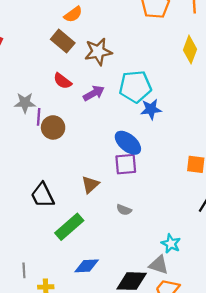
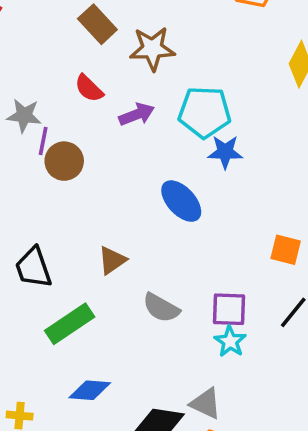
purple square: (126, 164) -> (229, 309), moved
gray semicircle: (124, 210) -> (161, 308), size x1.5
cyan star: (171, 244) -> (230, 341), moved

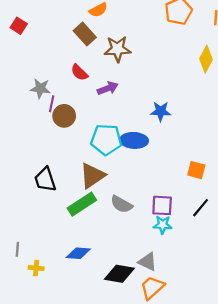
cyan pentagon: (205, 112) -> (106, 140), moved
blue ellipse: (181, 201) -> (134, 140), turned -45
brown triangle: (112, 260) -> (92, 176), size x1.5
green rectangle: (70, 324) -> (82, 204), moved
cyan star: (230, 341) -> (163, 225), turned -30

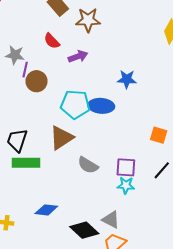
black trapezoid: (45, 180) -> (17, 140), turned 35
green rectangle: (82, 204) -> (26, 163), moved, turned 32
black diamond: (119, 274) -> (84, 230), turned 32

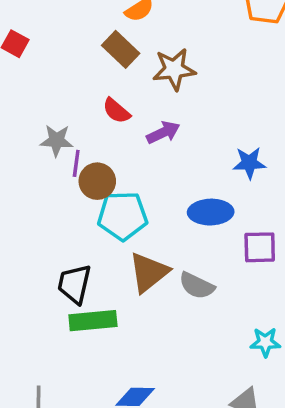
cyan pentagon: (75, 104) -> (123, 216), moved
gray semicircle: (88, 165) -> (197, 286), moved
purple square: (126, 167) -> (260, 247), moved

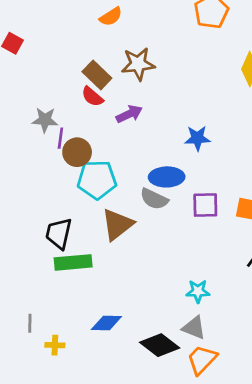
brown rectangle: (121, 49) -> (97, 75), moved
gray semicircle: (197, 286) -> (154, 199), moved
cyan star: (265, 342) -> (198, 291), moved

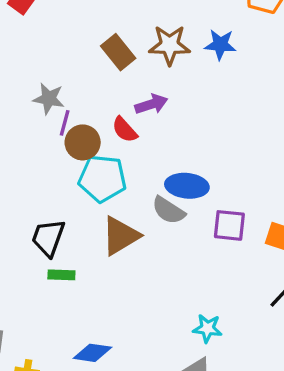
red semicircle: (92, 97) -> (125, 130), moved
blue star: (197, 138) -> (220, 45), moved
green rectangle: (73, 262) -> (61, 275), size x0.6

